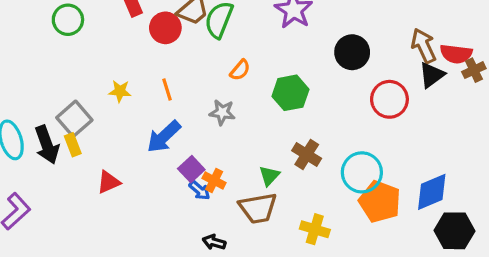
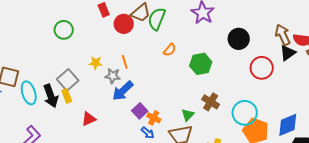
green circle: (68, 20) -> (64, 30), moved
gray star: (222, 112) -> (113, 76), moved
blue arrow: (199, 190) -> (148, 133), moved

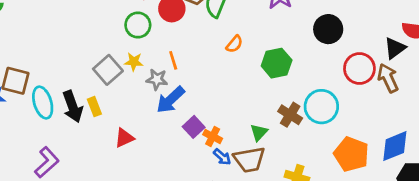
green circle: (64, 30) -> (138, 25), moved
brown arrow: (283, 35) -> (388, 78), moved
gray square: (68, 80) -> (108, 70), moved
cyan circle: (245, 113) -> (321, 107), moved
blue arrow: (148, 133) -> (222, 157), moved

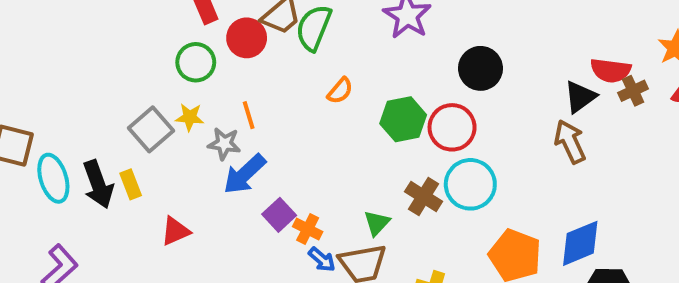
red circle: (359, 69) -> (452, 127), moved

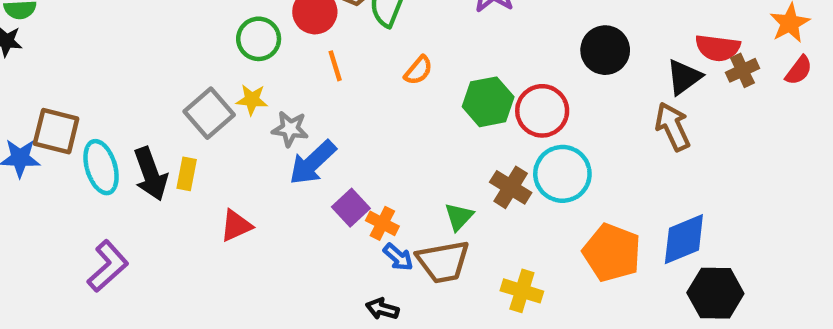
black circle: (480, 68) -> (605, 50), moved
orange line: (249, 115) -> (335, 66), moved
yellow rectangle: (131, 184) -> (187, 174), turned 32

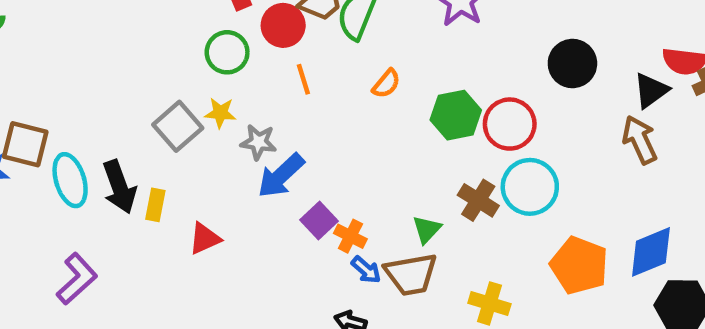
yellow rectangle: (187, 174) -> (155, 205), moved

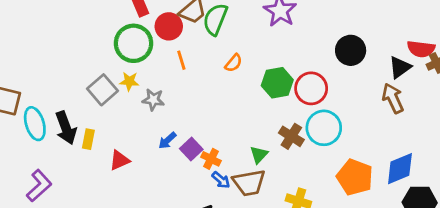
green circle: (227, 52) -> (134, 43), size x1.4
blue arrow: (281, 176) -> (167, 141), moved, size x0.6

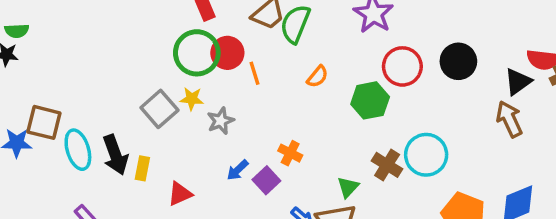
red circle: (169, 26) -> (227, 53), moved
red circle: (311, 88) -> (402, 66), moved
gray star: (153, 100) -> (221, 121), turned -30
orange cross: (211, 159) -> (290, 153), moved

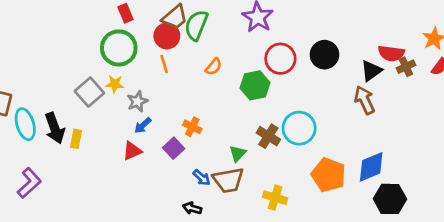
red circle: (227, 53) -> (167, 36), moved
blue arrow: (238, 170) -> (143, 125), moved
red triangle: (180, 194) -> (132, 151), moved

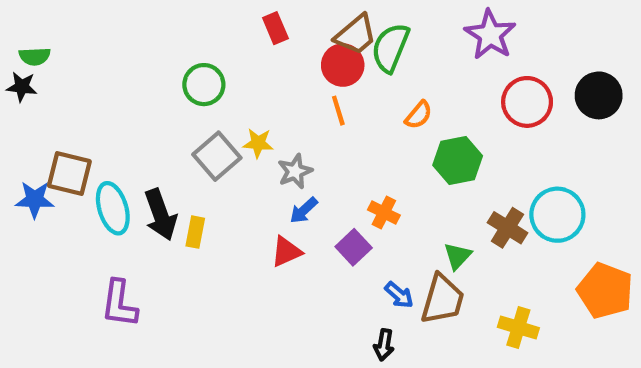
green circle: (119, 48) -> (204, 85), moved, size x0.7
green hexagon: (255, 85) -> (458, 160), moved
brown trapezoid: (228, 180) -> (442, 299), turned -64
purple L-shape: (29, 183) -> (119, 304), turned 140
black arrow: (192, 208) -> (384, 345), turned -96

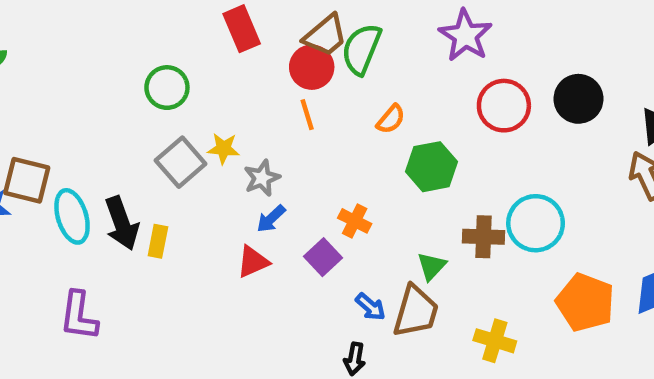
red rectangle: (275, 28) -> (242, 29), size x1.4
brown cross: (508, 228) -> (484, 237), turned -30

